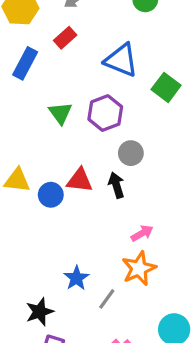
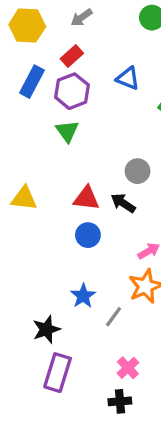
blue triangle: (121, 60) -> (128, 78), size x0.7
purple hexagon: (105, 113) -> (72, 91), moved
black arrow: (116, 185) -> (123, 203), turned -40
blue circle: (51, 195) -> (88, 235), moved

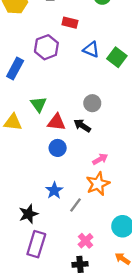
red rectangle: (72, 56) -> (70, 23), moved, turned 56
blue triangle: (128, 78) -> (91, 49), moved
blue rectangle: (32, 82) -> (15, 68), moved
green triangle: (67, 131) -> (39, 104), moved

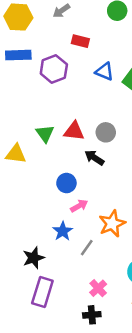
blue rectangle: (15, 68) -> (18, 55), moved, turned 60
red triangle: (56, 122) -> (74, 131), moved
pink arrow: (100, 159) -> (79, 206), moved

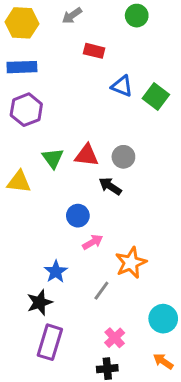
purple hexagon: (54, 69) -> (26, 110), moved
blue star: (63, 231) -> (56, 272), moved

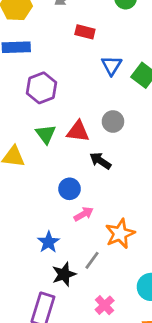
blue triangle: (122, 86) -> (112, 65), turned 40
purple hexagon: (26, 110) -> (41, 88), moved
gray circle: (123, 157) -> (113, 122), moved
black star: (40, 302) -> (64, 274), moved

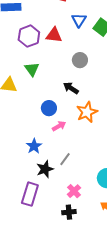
red triangle: (78, 131) -> (54, 35), moved
orange star: (120, 234) -> (87, 112), moved

